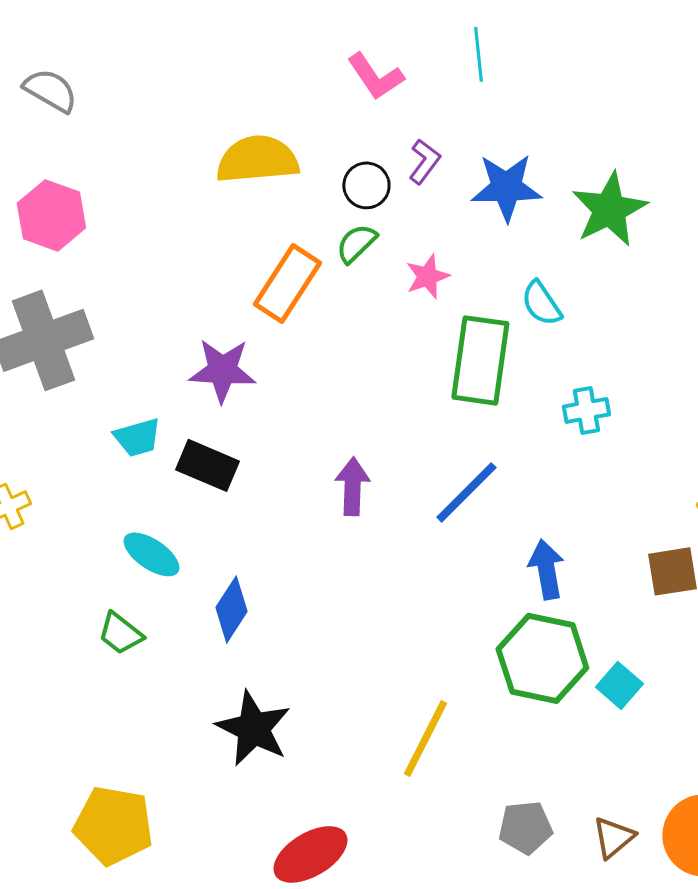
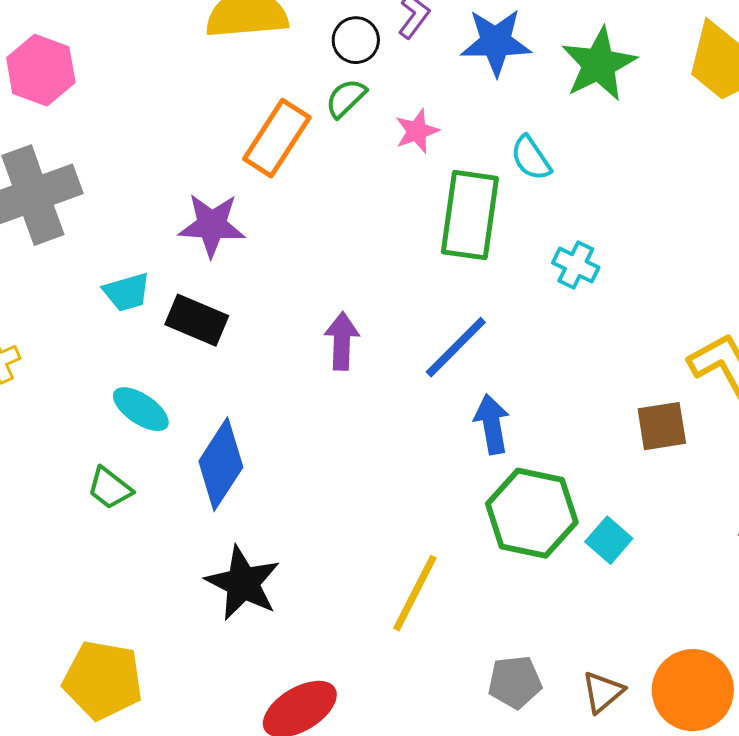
cyan cross: (586, 410) -> (576, 265), turned 36
blue arrow: (546, 569) -> (492, 424), moved
blue diamond: (231, 609) -> (221, 464), size x1.4

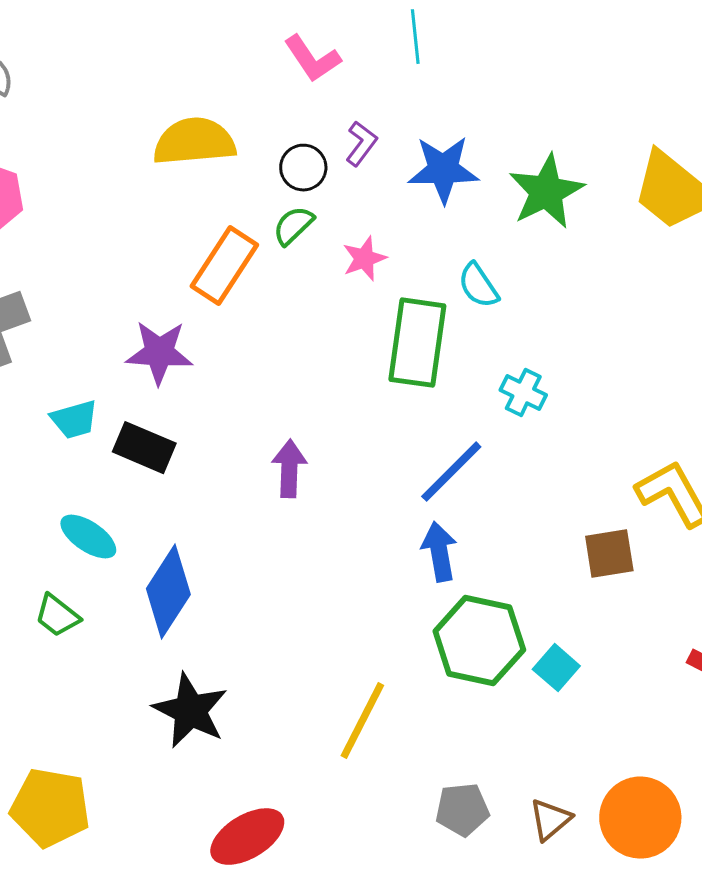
blue line: (456, 347) -> (451, 472), moved

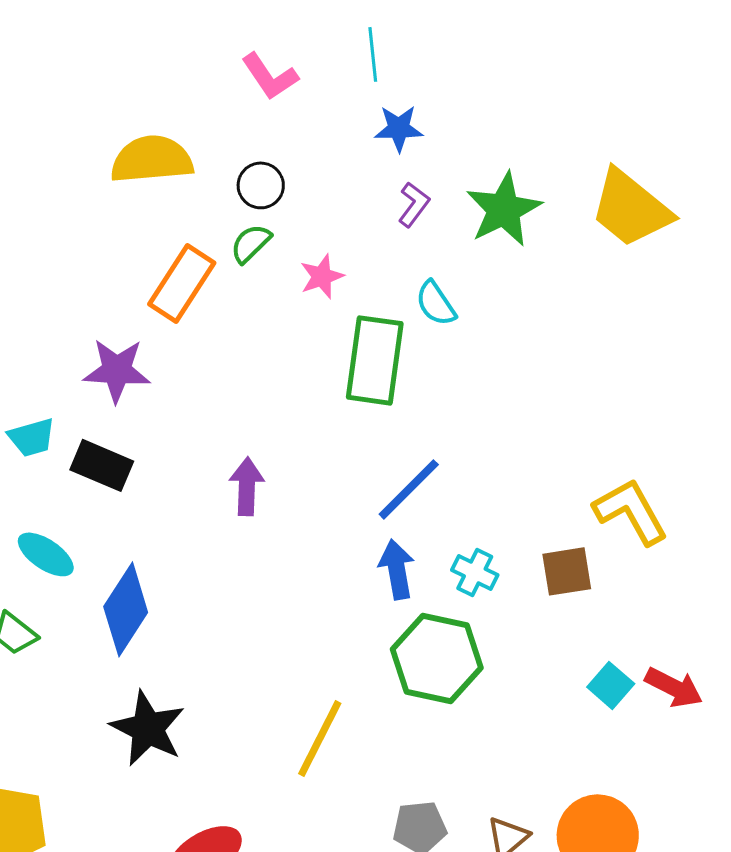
purple L-shape: (361, 144) -> (414, 204), moved
blue star: (443, 170) -> (399, 128), moved, size x0.7
cyan cross: (523, 393) -> (475, 572), moved
cyan square: (556, 668) -> (611, 685), moved

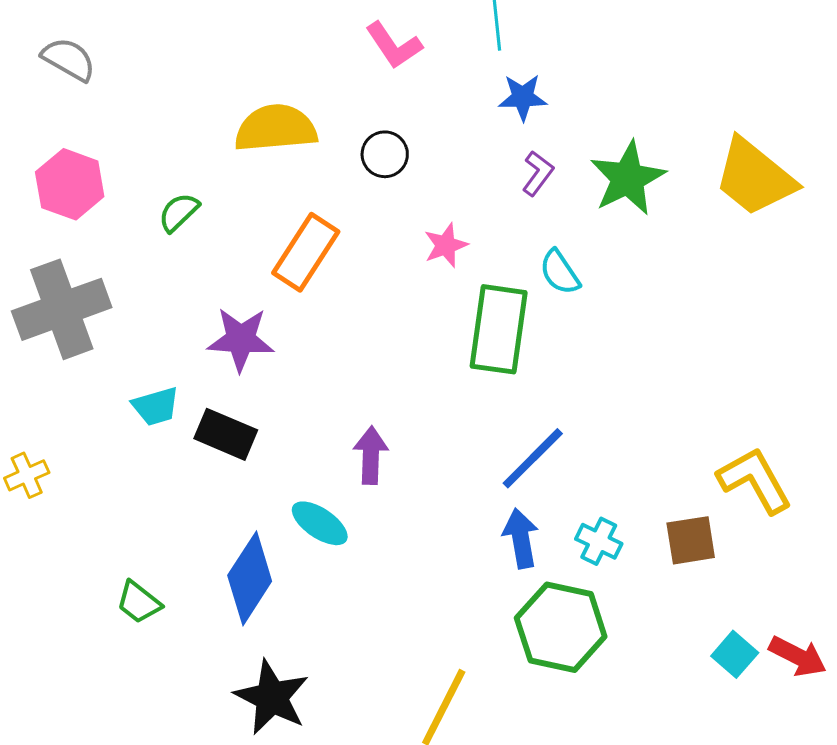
green semicircle: (251, 243) -> (179, 212), moved
cyan ellipse: (46, 554) -> (320, 523), moved

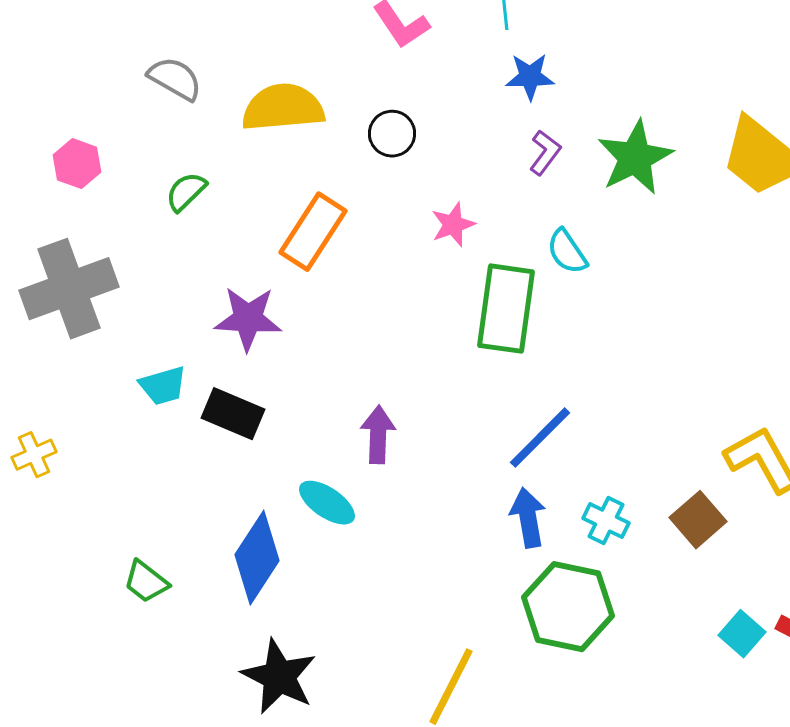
gray semicircle: (69, 59) -> (175, 79), moved
pink hexagon: (70, 184) -> (77, 164), size x0.7
brown square: (691, 540) -> (698, 520), turned -32

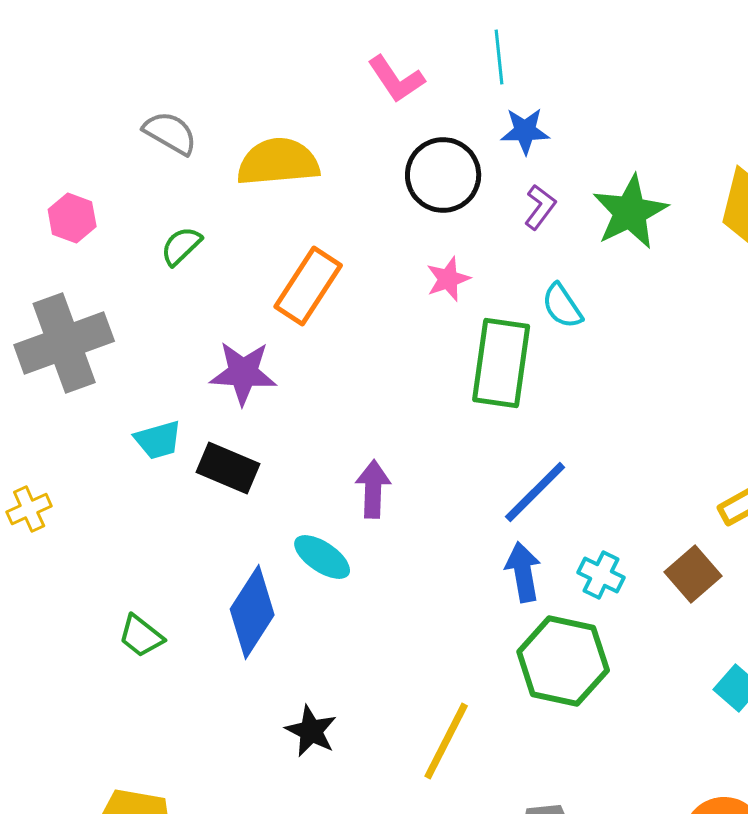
black circle: (392, 134) -> (443, 175), moved, size x1.6
black star: (279, 677) -> (311, 731), moved, size x0.7

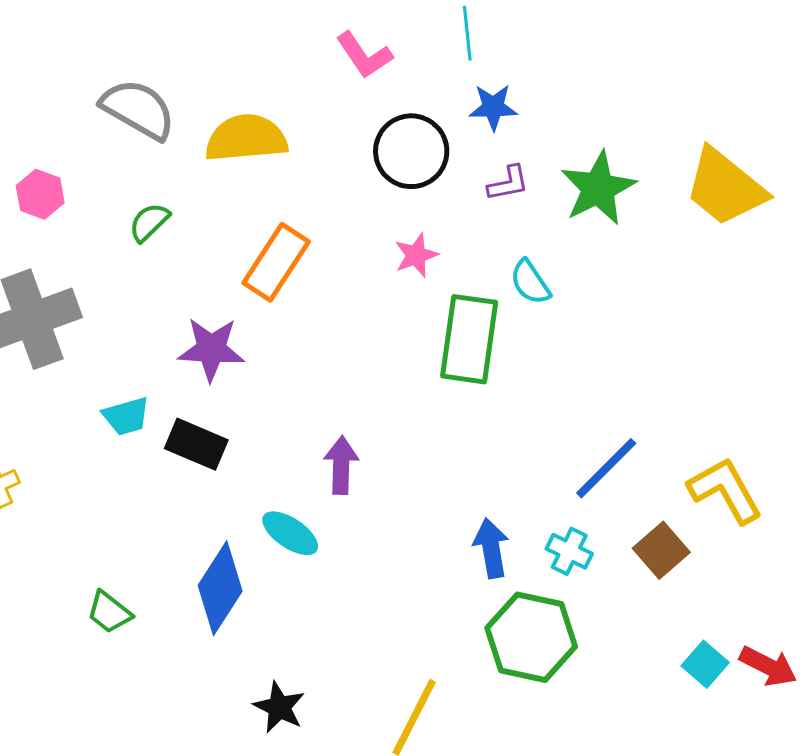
gray semicircle: (170, 133) -> (138, 109), size x1.4
purple L-shape: (540, 207) -> (508, 183), turned 42
blue line: (535, 492) -> (606, 468), moved

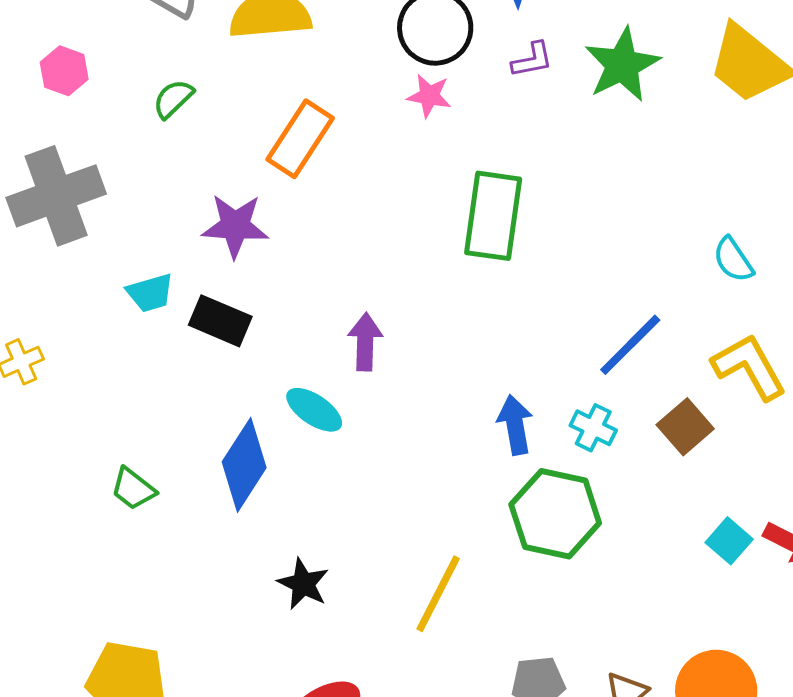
pink star: (416, 255) -> (429, 96), moved, turned 30
cyan semicircle: (530, 282) -> (733, 260), moved

